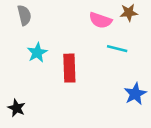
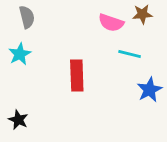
cyan star: (37, 53) -> (20, 54), moved
blue star: (135, 94) -> (150, 90), moved

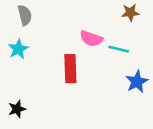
pink semicircle: (111, 23) -> (91, 39), moved
black star: (18, 120) -> (17, 109), turned 30

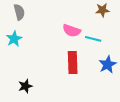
red rectangle: (70, 69) -> (73, 62), moved
black star: (17, 109) -> (25, 86), moved

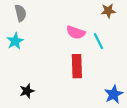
cyan line: (93, 39) -> (98, 41), turned 49
blue star: (108, 65) -> (114, 94), moved

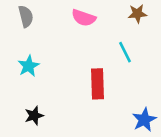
pink semicircle: (76, 32) -> (84, 18), moved
cyan star: (15, 41) -> (29, 66), moved

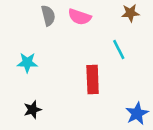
gray semicircle: (26, 16) -> (48, 16), moved
cyan star: (29, 66) -> (27, 63), turned 30

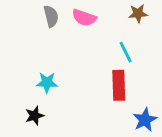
cyan star: (27, 63) -> (47, 83), moved
red rectangle: (93, 80) -> (119, 85), moved

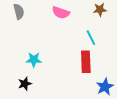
gray semicircle: (51, 16) -> (19, 12), moved

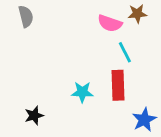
pink semicircle: (61, 13) -> (110, 23), moved
cyan star: (34, 60) -> (82, 92), moved

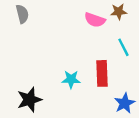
cyan line: (125, 52) -> (123, 47), moved
black star: (34, 116) -> (29, 100), size x1.5

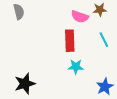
red rectangle: (102, 73) -> (70, 41), moved
cyan star: (71, 79) -> (76, 67), moved

